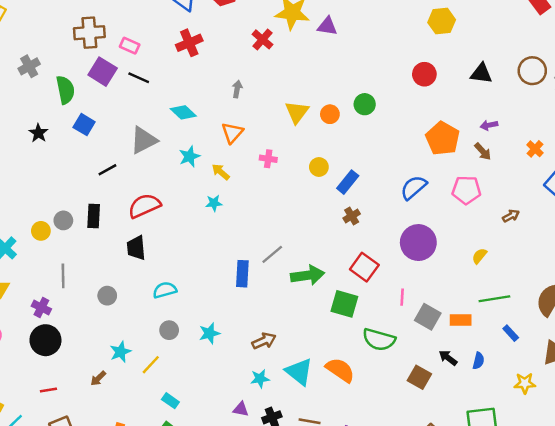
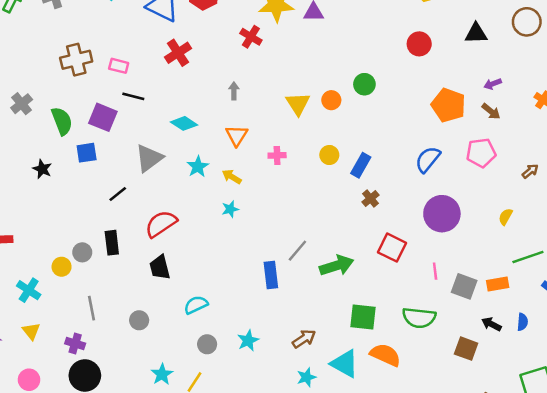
purple square: (103, 72) -> (103, 117), moved
blue square: (84, 125) -> (87, 153), turned -30
green square: (344, 304) -> (363, 317), moved

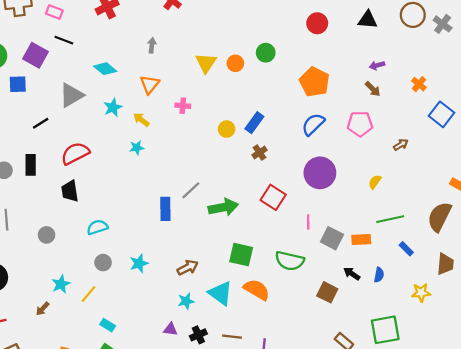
orange pentagon: (448, 105) -> (314, 82), moved
yellow circle: (329, 155) -> (227, 129), moved

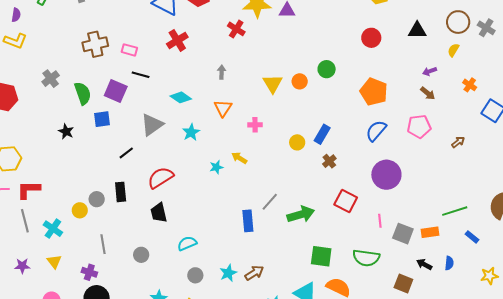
yellow arrow: (141, 120) -> (239, 158), moved
yellow semicircle: (375, 182) -> (453, 50), moved
brown arrow: (188, 267) -> (254, 273), moved

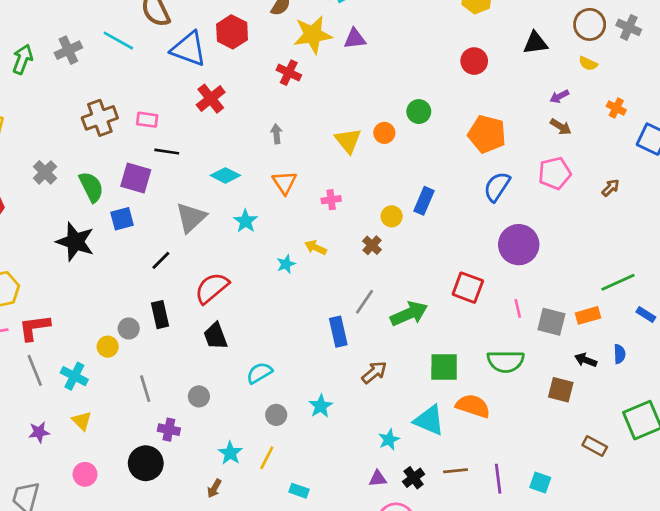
yellow semicircle: (453, 50) -> (588, 63), turned -88
black star: (66, 131) -> (75, 242), size x1.8
brown cross: (329, 161) -> (372, 245), moved
purple cross: (89, 272) -> (169, 430), moved
brown arrow: (254, 273) -> (374, 372), moved

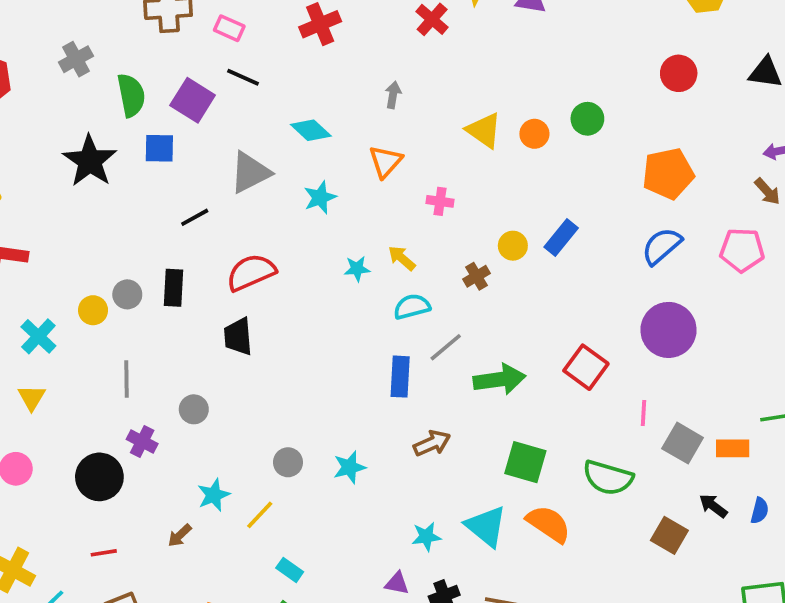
orange pentagon: (487, 134) -> (668, 174), turned 30
yellow triangle: (348, 141) -> (484, 130), turned -32
cyan semicircle: (259, 373) -> (412, 307), moved

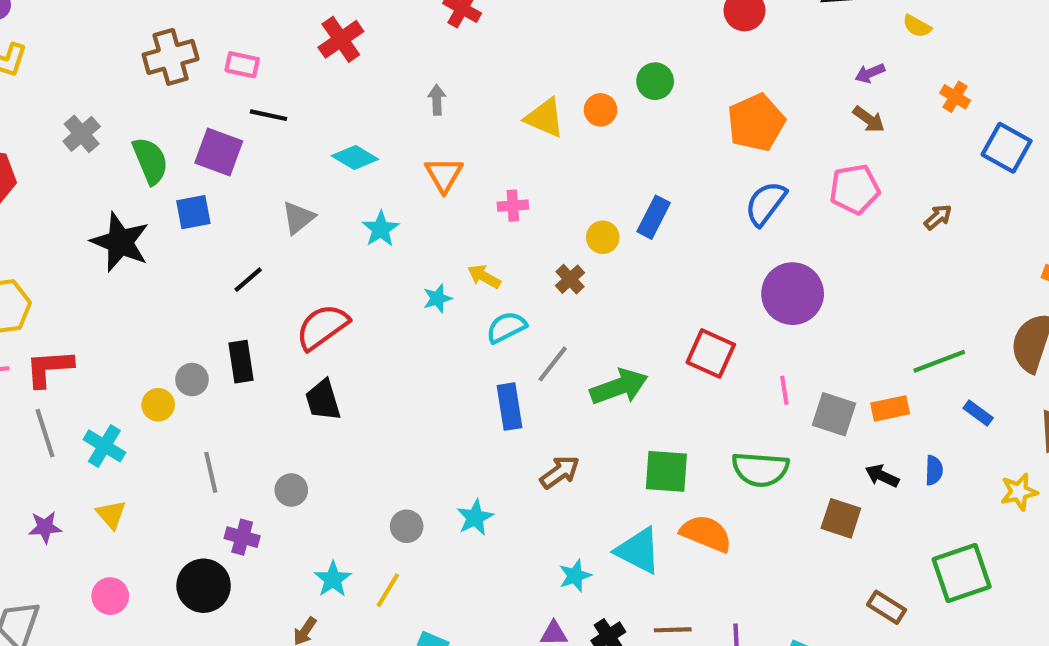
gray triangle: (250, 172) -> (298, 218), size x0.7

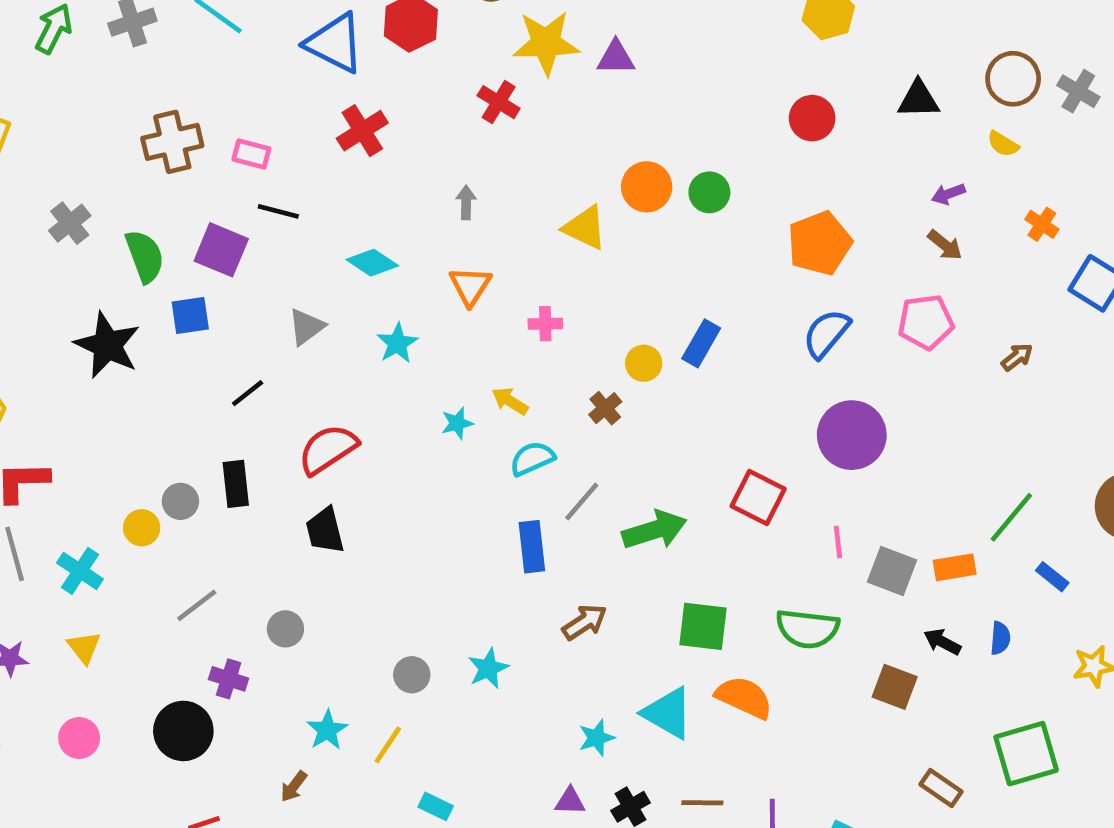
orange circle: (601, 110) -> (647, 187), moved, size x1.4
green line: (939, 361) -> (1011, 517), turned -32
gray line: (211, 472) -> (197, 605), turned 63

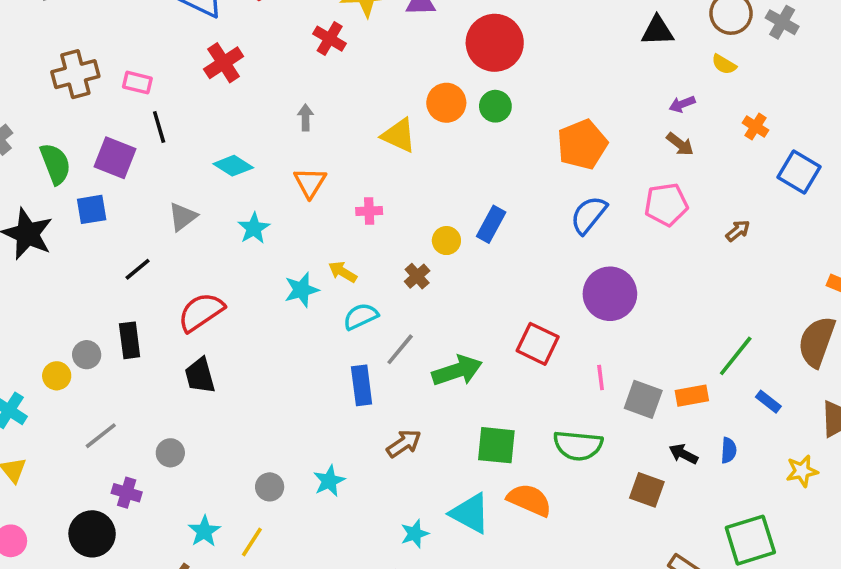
red circle: (812, 118) -> (495, 43), moved, size x1.6
black line: (278, 211) -> (159, 127), turned 60
cyan star: (457, 423) -> (302, 290), size x1.4

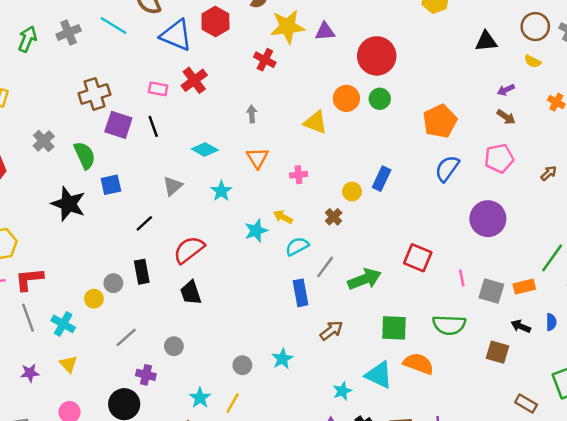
pink rectangle: (137, 83) -> (158, 89), moved
purple square: (115, 158) -> (118, 125), moved
purple circle: (610, 294) -> (488, 219), moved

